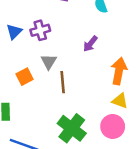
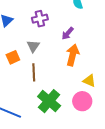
purple cross: (40, 30) -> (40, 19), moved
orange arrow: (119, 71) -> (73, 55), moved
brown line: (63, 82) -> (34, 72), moved

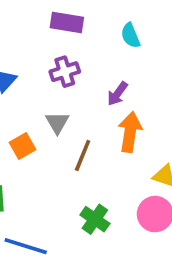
brown line: (34, 72) -> (83, 155), moved, turned 30
green cross: (49, 101) -> (95, 219), size x0.7

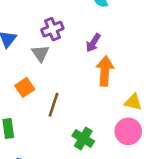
gray triangle: (57, 123) -> (40, 53), moved
brown line: (83, 155) -> (53, 105), moved

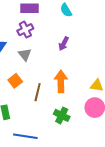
purple cross: (52, 29) -> (25, 30), moved
orange arrow: (105, 71) -> (61, 81), moved

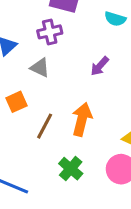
cyan semicircle: (66, 10) -> (115, 19), turned -56
gray triangle: (25, 55) -> (40, 68), turned -40

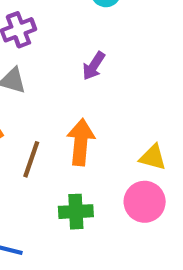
green cross: (71, 169) -> (76, 212), turned -35

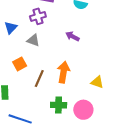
purple arrow: (94, 66) -> (72, 36), turned 80
pink circle: (145, 202) -> (83, 110), moved

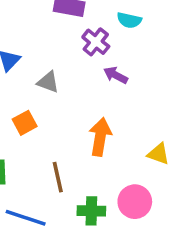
purple cross: (38, 16) -> (96, 42), moved, turned -35
brown line: (39, 78) -> (58, 177), moved, turned -36
green cross: (59, 105) -> (91, 211), moved

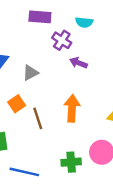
gray triangle: (48, 82) -> (30, 73), turned -42
brown line: (58, 177) -> (38, 118), moved

